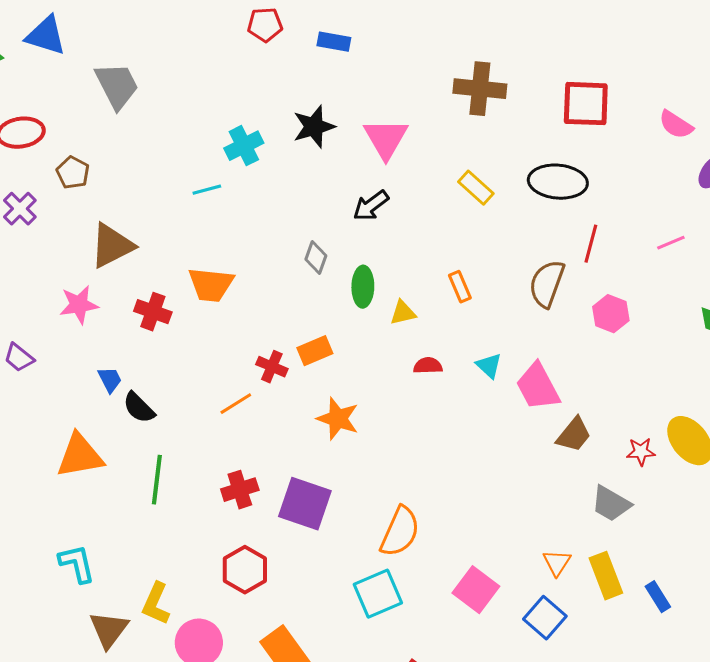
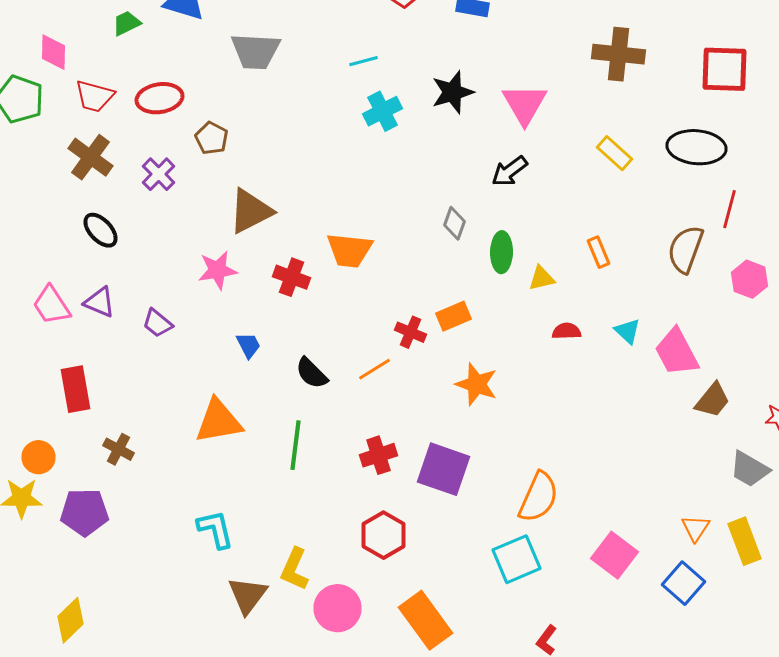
gray trapezoid: (117, 86) -> (256, 51), turned 120
cyan line: (207, 190) -> (364, 61), moved
black semicircle: (139, 408) -> (312, 373), moved

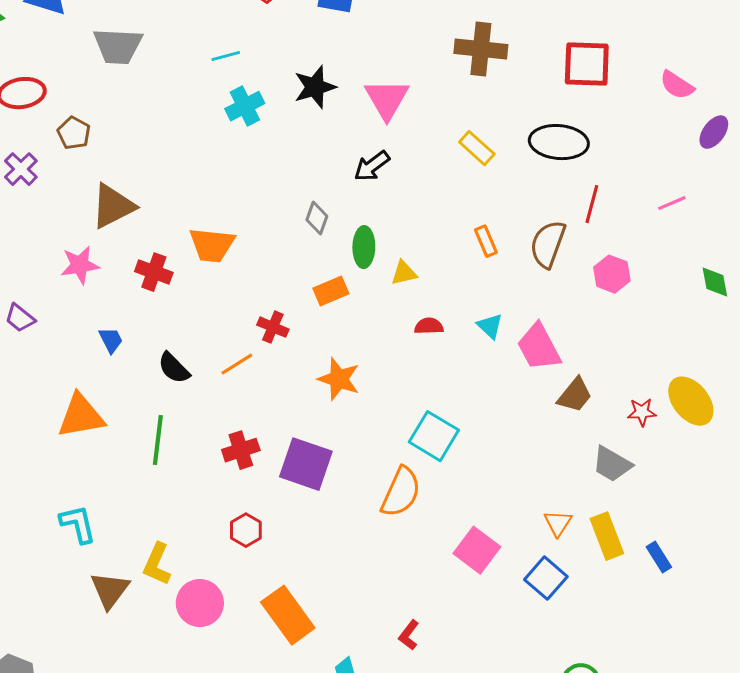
orange rectangle: (598, 252) -> (486, 241), moved
orange rectangle: (454, 316) -> (331, 291), moved
red hexagon: (384, 535) -> (246, 530), size x0.7
cyan square: (516, 559) -> (434, 436), moved, turned -36

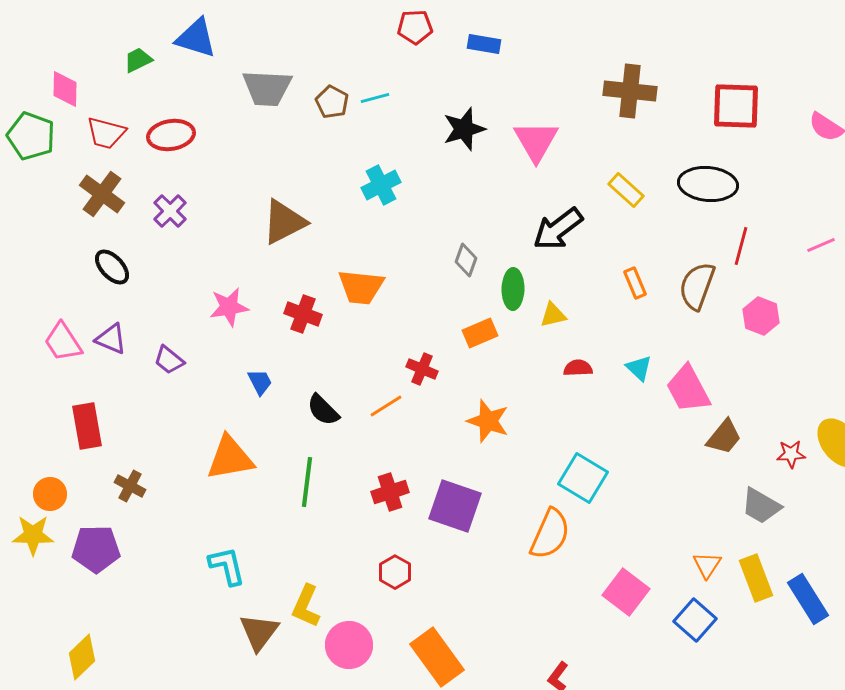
cyan cross: (245, 106) -> (381, 185), moved
brown pentagon: (74, 133) -> (332, 102), moved
black arrow: (372, 166) -> (558, 229), moved, size x1.4
brown triangle: (113, 206) -> (284, 222), moved
blue rectangle: (659, 557) -> (808, 599), size x1.6

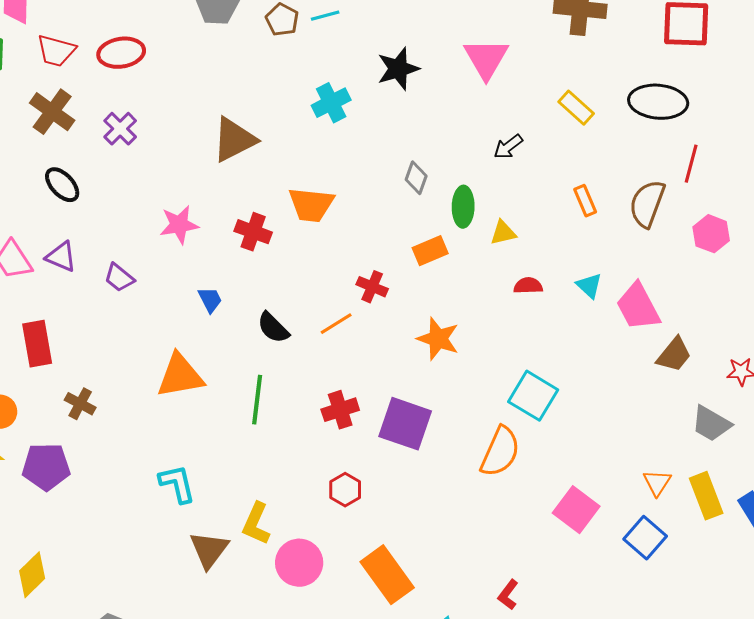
black star: (464, 129) -> (398, 69), moved
black arrow: (558, 229) -> (508, 147), size x0.6

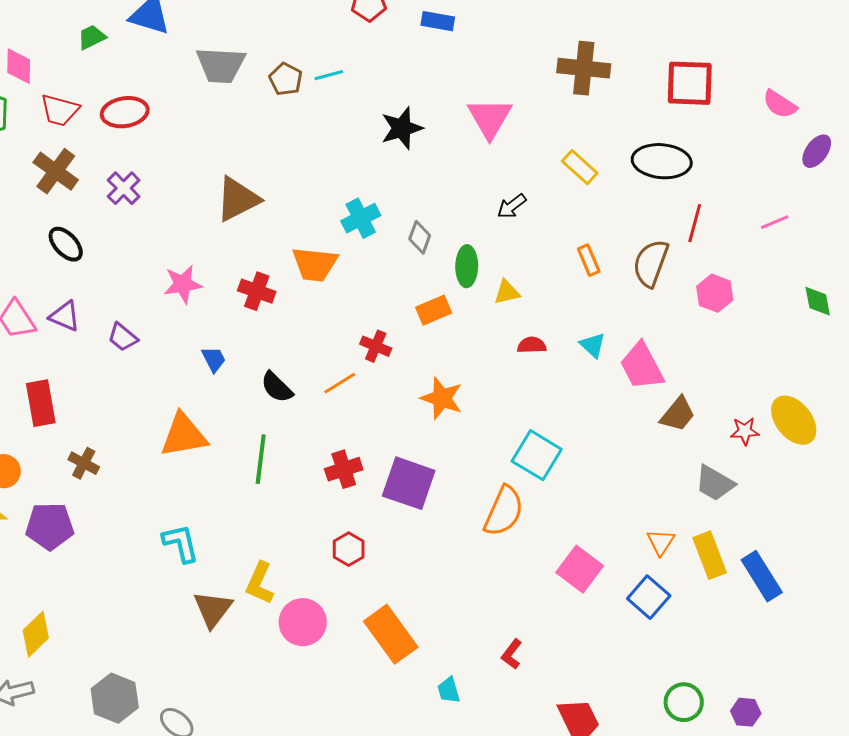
cyan cross: (331, 103) -> (361, 218), moved

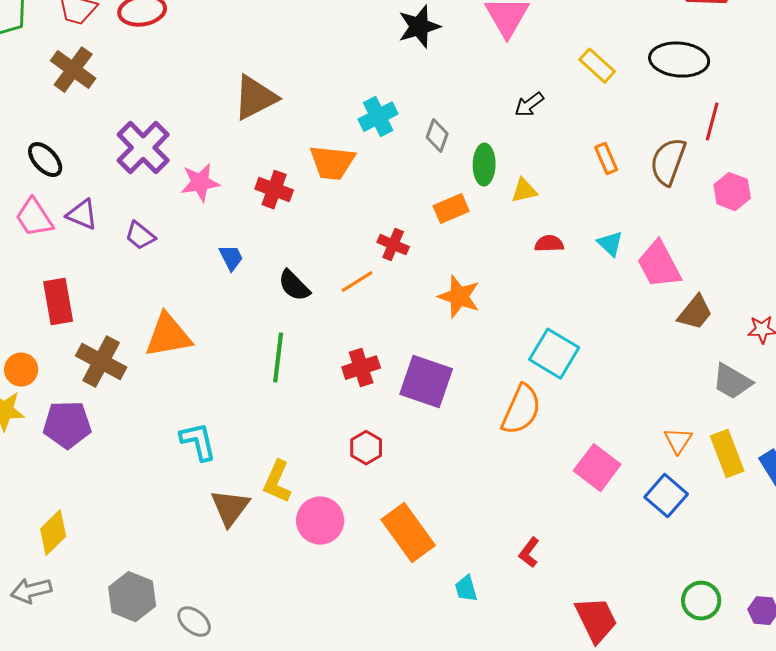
purple cross: (124, 188) -> (143, 148), moved, size x1.6
black ellipse: (66, 244) -> (45, 160), moved
orange triangle: (184, 435) -> (168, 336), moved
brown cross: (84, 463) -> (101, 362), size x1.6

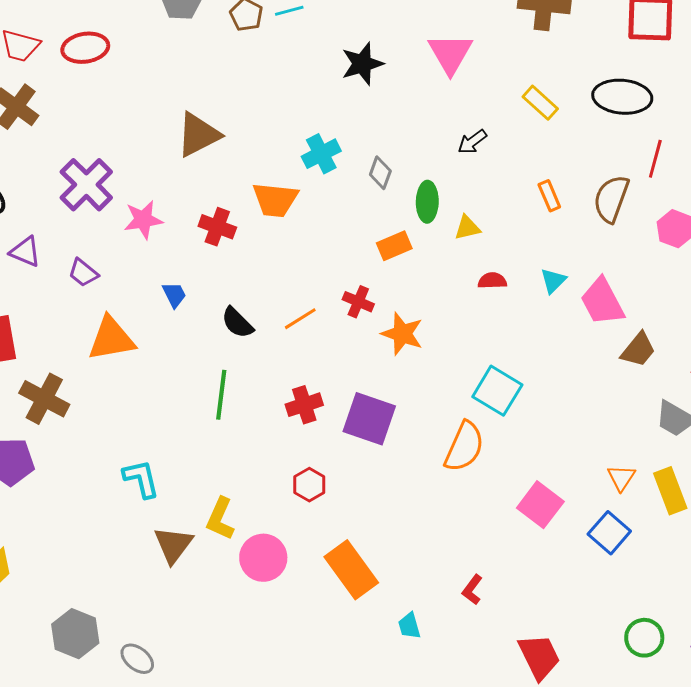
cyan triangle: (610, 244) -> (553, 281), turned 32
red cross: (393, 245) -> (358, 302), moved
orange triangle: (168, 336) -> (111, 339), moved

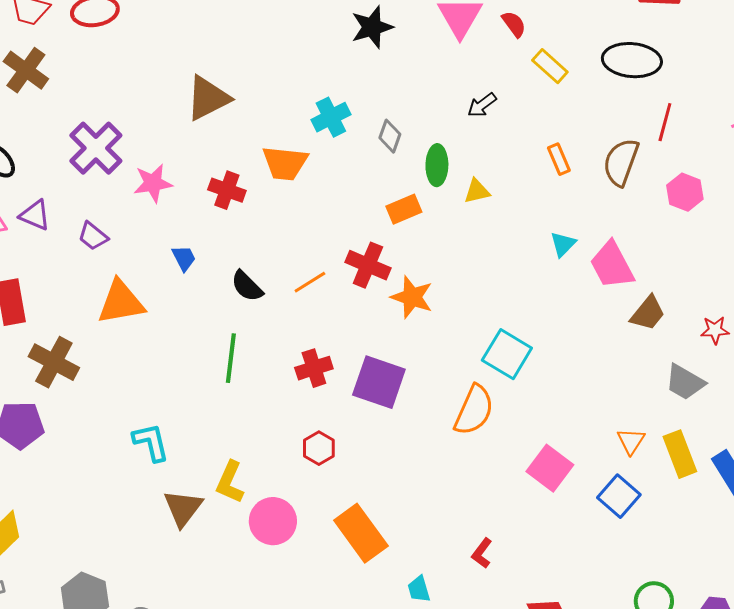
red semicircle: (492, 281) -> (514, 24), moved, turned 56
red cross: (358, 302) -> (368, 265), size x1.4

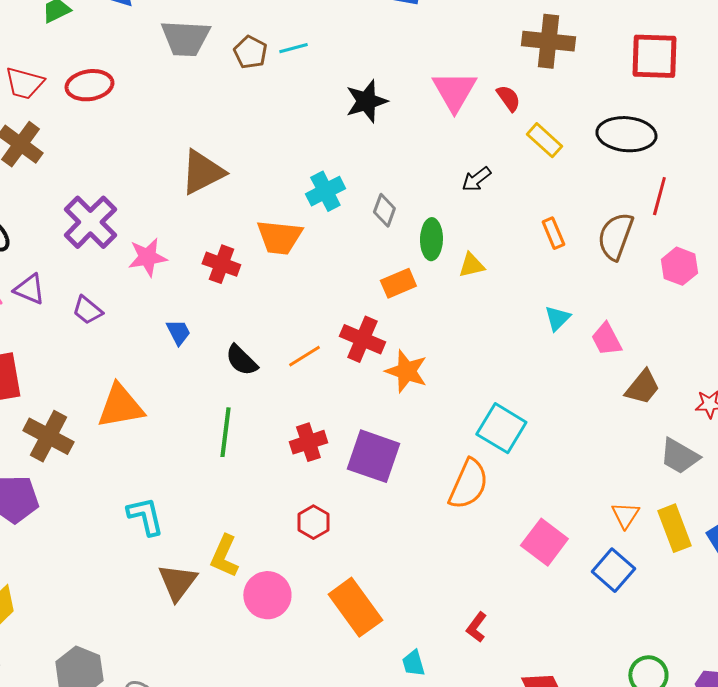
pink trapezoid: (612, 265) -> (606, 339), size x0.7
orange triangle: (121, 302) -> (120, 406), moved

